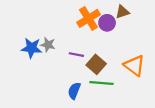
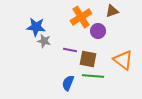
purple circle: (107, 23) -> (98, 31), moved
blue star: (32, 48) -> (36, 27), moved
brown square: (96, 64) -> (88, 59), turned -30

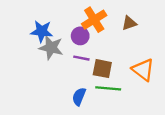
brown triangle: (112, 11) -> (129, 23), moved
purple circle: (98, 31) -> (80, 36), moved
gray star: (44, 41) -> (51, 48), size x1.5

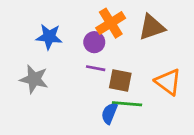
brown triangle: (129, 23) -> (152, 27), size x1.5
gray star: (51, 48) -> (34, 79), moved
blue semicircle: (79, 97) -> (109, 113), moved

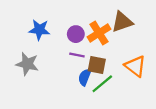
orange cross: (111, 23) -> (99, 33), moved
green line: (127, 104) -> (102, 84), turned -45
blue semicircle: (109, 113) -> (85, 77), moved

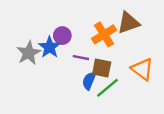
blue star: (39, 30) -> (50, 47), moved, turned 30
purple circle: (76, 34) -> (62, 36), moved
gray star: (27, 64) -> (29, 53), moved, turned 30

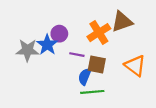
gray star: (29, 53) -> (27, 50), turned 30
green line: (108, 88) -> (92, 92), moved, turned 35

